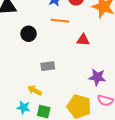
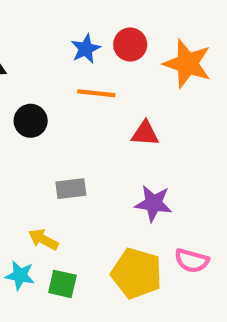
purple star: (97, 77) -> (154, 203), moved

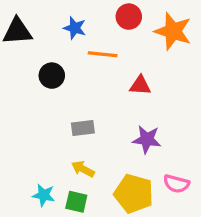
blue star: (86, 49) -> (75, 28), moved, turned -30
yellow arrow: (43, 239) -> (83, 169), moved

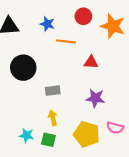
black circle: (52, 76) -> (23, 68), moved, size x1.5
yellow arrow: (83, 169) -> (53, 118), turned 48

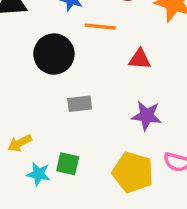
black circle: (23, 68) -> (54, 54), moved
yellow arrow: (53, 118) -> (20, 143), moved, turned -104
green square: (48, 140) -> (68, 164), moved

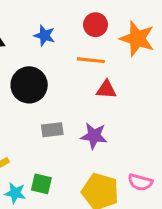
orange line: (100, 27) -> (91, 60), moved
purple star: (147, 116) -> (94, 136), moved

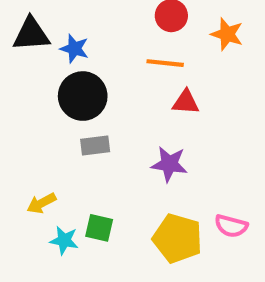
blue star: (45, 35) -> (74, 49), moved
orange star: (137, 39) -> (227, 34), size x0.7
gray rectangle: (52, 130) -> (95, 145), moved

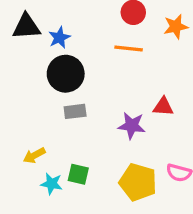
orange star: (227, 34) -> (176, 27), turned -30
blue star: (74, 49) -> (59, 38), turned 30
red triangle: (186, 102) -> (163, 107), moved

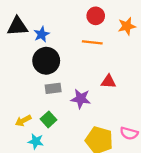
red triangle: (163, 107) -> (108, 81), moved
purple star: (132, 126) -> (81, 99), moved
green square: (78, 174) -> (48, 119), moved, turned 35

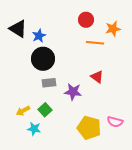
black triangle: (17, 26) -> (18, 29), turned 36
orange line: (92, 42) -> (95, 43), moved
red triangle: (108, 81) -> (97, 77), turned 32

